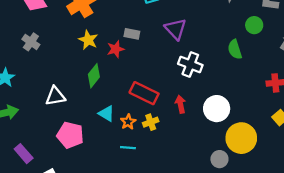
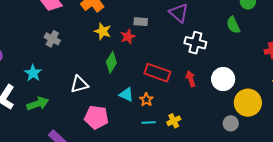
yellow cross: (151, 122) -> (174, 121), moved

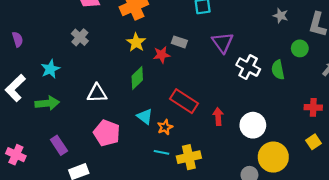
white cross: (195, 43) -> (248, 67), moved
yellow cross: (174, 121) -> (189, 157), size x1.5

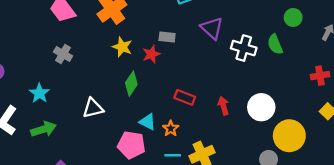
red rectangle: (184, 101) -> (185, 97), size x0.7
pink pentagon: (107, 133) -> (131, 145), moved

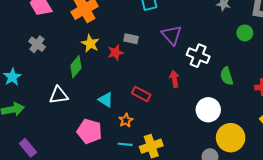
green semicircle: (275, 44) -> (227, 76), moved
green diamond: (131, 84) -> (76, 67), moved
red arrow: (223, 106) -> (174, 79), moved
cyan triangle: (148, 122) -> (106, 100), moved

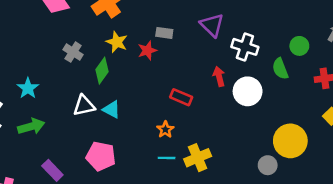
green circle: (245, 33) -> (299, 46), moved
gray cross: (37, 44) -> (73, 52), moved
cyan triangle: (106, 100) -> (112, 109), moved
white circle: (208, 110) -> (248, 91), moved
pink pentagon: (89, 131) -> (101, 156), moved

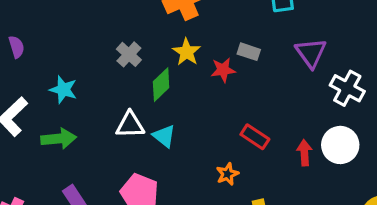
red arrow: (219, 76) -> (304, 153), moved
cyan star: (28, 88) -> (63, 90), turned -30

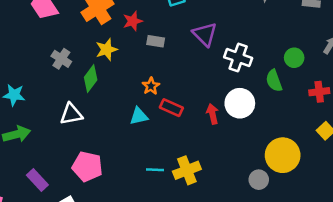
yellow star: (187, 52) -> (107, 49), turned 30
red star: (223, 70) -> (133, 21), moved
cyan triangle: (164, 136) -> (139, 116), moved, turned -42
orange star: (227, 174) -> (151, 86), moved

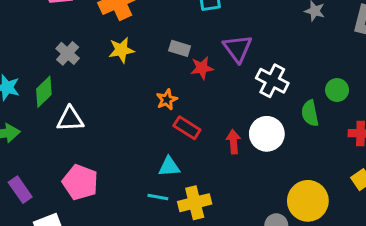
red star: (133, 21) -> (202, 68), moved
green diamond: (91, 79) -> (44, 92), moved
cyan triangle: (139, 116) -> (169, 167), moved

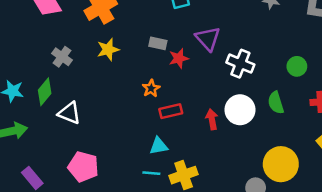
green semicircle: (310, 113) -> (276, 103), moved
white triangle: (70, 119) -> (69, 113), turned 30
red rectangle: (187, 128) -> (171, 111), turned -40

